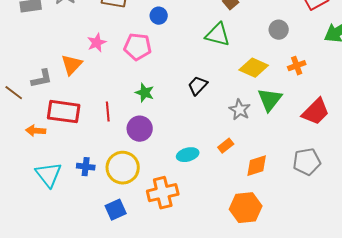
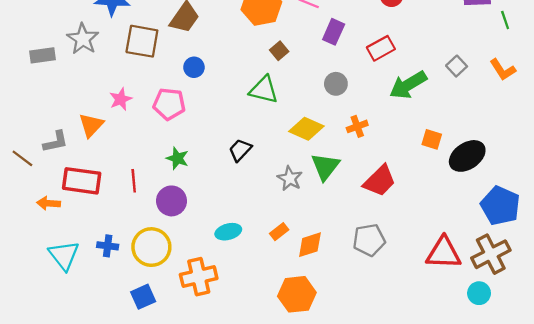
orange rectangle: (226, 146) -> (279, 232), moved

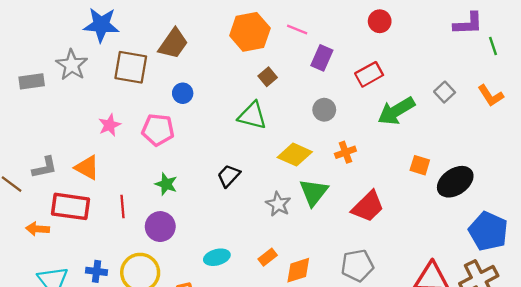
orange triangle: (91, 125) -> (87, 168), moved, turned -44

